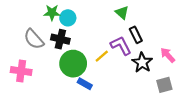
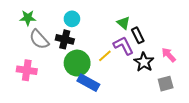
green star: (52, 13) -> (28, 18), moved
green triangle: (122, 13) -> (123, 23), moved
blue rectangle: (85, 84) -> (88, 83), size x1.5

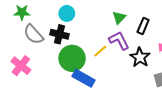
green triangle: (123, 23) -> (119, 18), turned 32
black rectangle: (138, 35) -> (143, 26), moved, turned 49
pink cross: (27, 70) -> (21, 66), turned 30

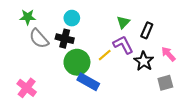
pink cross: (21, 66) -> (27, 88), moved

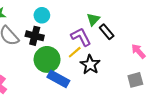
black rectangle: (147, 30) -> (107, 32), moved, turned -63
purple L-shape: (123, 45) -> (81, 37), moved
black star: (144, 61) -> (90, 65), moved

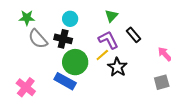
green triangle: (93, 19) -> (111, 16), moved
blue rectangle: (58, 79) -> (65, 81), moved

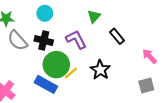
cyan circle: (70, 19) -> (45, 13), moved
purple L-shape: (108, 40) -> (76, 39), moved
yellow line: (102, 55) -> (71, 73), moved

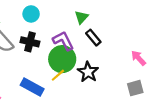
black rectangle: (117, 36) -> (93, 38), moved
green circle: (56, 65) -> (62, 59), moved

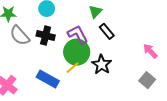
gray square: (135, 88) -> (147, 80), turned -35

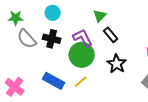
black star: (102, 65) -> (117, 64), moved
yellow line: (73, 68) -> (81, 82), moved

